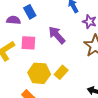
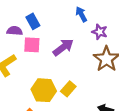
purple arrow: (57, 35) -> (63, 47), turned 96
pink square: (28, 43) -> (32, 45), moved

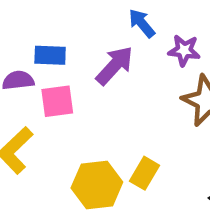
blue rectangle: (33, 21) -> (50, 55), turned -48
purple arrow: (63, 47) -> (115, 66), moved

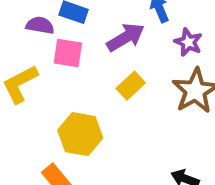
yellow rectangle: (145, 173) -> (131, 86), moved

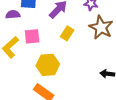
pink square: (68, 53) -> (32, 36), moved

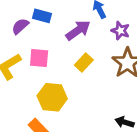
purple semicircle: (13, 15) -> (20, 26), turned -48

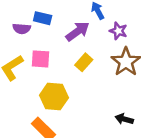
purple semicircle: (20, 26) -> (22, 29), turned -132

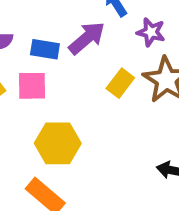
blue rectangle: (43, 18) -> (45, 49), moved
yellow rectangle: (84, 62) -> (120, 83), moved

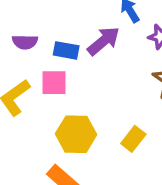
yellow rectangle: (120, 83) -> (133, 139), moved

